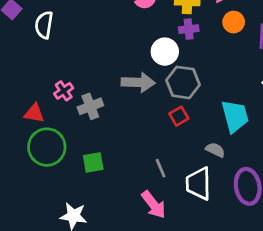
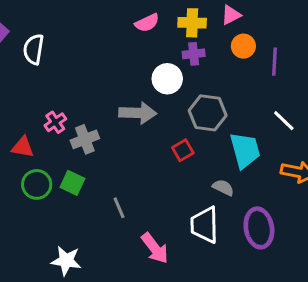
gray hexagon: (183, 82) -> (208, 113), moved
green circle: (47, 147) -> (37, 184), size x0.7
green square: (93, 162) -> (72, 183), moved, turned 35
gray line: (161, 168) -> (119, 208), moved

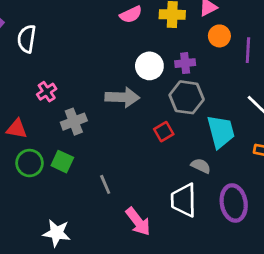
purple cross: (194, 54) -> (185, 63), moved
pink cross: (55, 122) -> (47, 92), moved

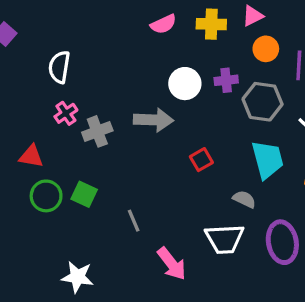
white semicircle: (27, 39) -> (59, 67), moved
gray hexagon: (187, 97) -> (263, 102), moved
gray cross: (74, 122) -> (97, 131), moved
white trapezoid: (184, 200) -> (225, 239), turned -92

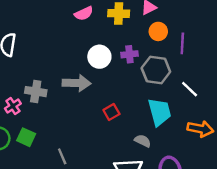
pink cross: (66, 113) -> (13, 106), moved
gray cross: (97, 131) -> (36, 92), turned 30

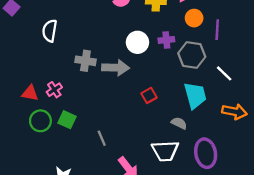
gray cross: (36, 92) -> (85, 61), moved

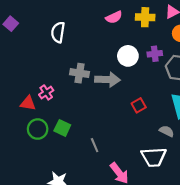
white semicircle: (50, 31) -> (58, 32), moved
pink cross: (54, 90) -> (46, 92), moved

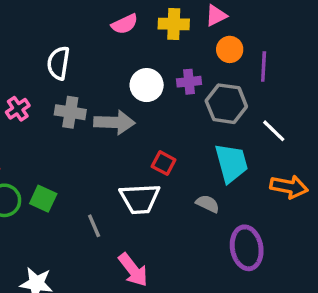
white semicircle: (58, 32) -> (58, 63), moved
pink cross: (46, 92) -> (18, 109), moved
red square: (139, 105) -> (164, 163), turned -32
white trapezoid: (154, 157) -> (140, 199), moved

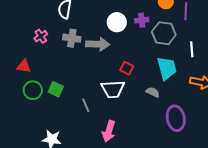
white line: (274, 131) -> (192, 49), turned 42
pink arrow: (133, 270) -> (109, 131), turned 55

